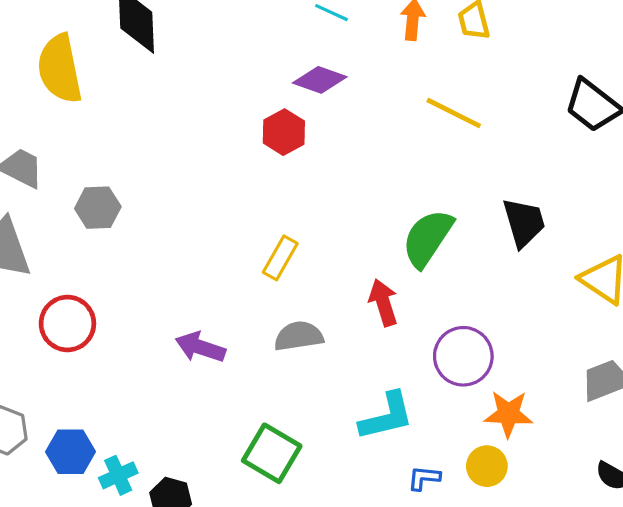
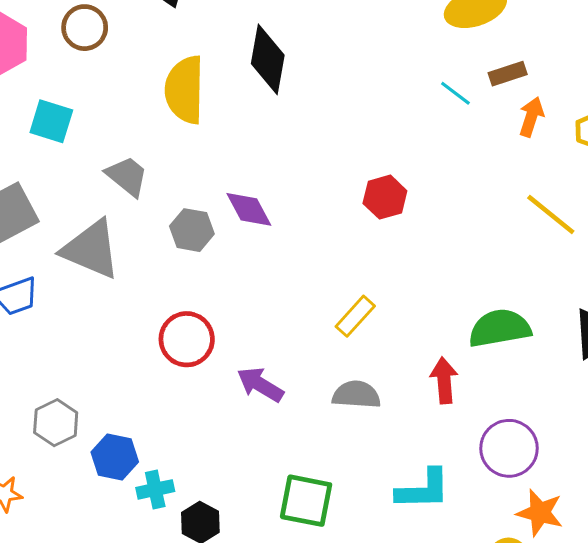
purple diamond: (320, 80) -> (249, 209), moved, turned 30
green semicircle: (428, 238) -> (500, 328), turned 34
red circle: (67, 324) -> (187, 339), moved
green square: (272, 453) -> (306, 501), turned -32

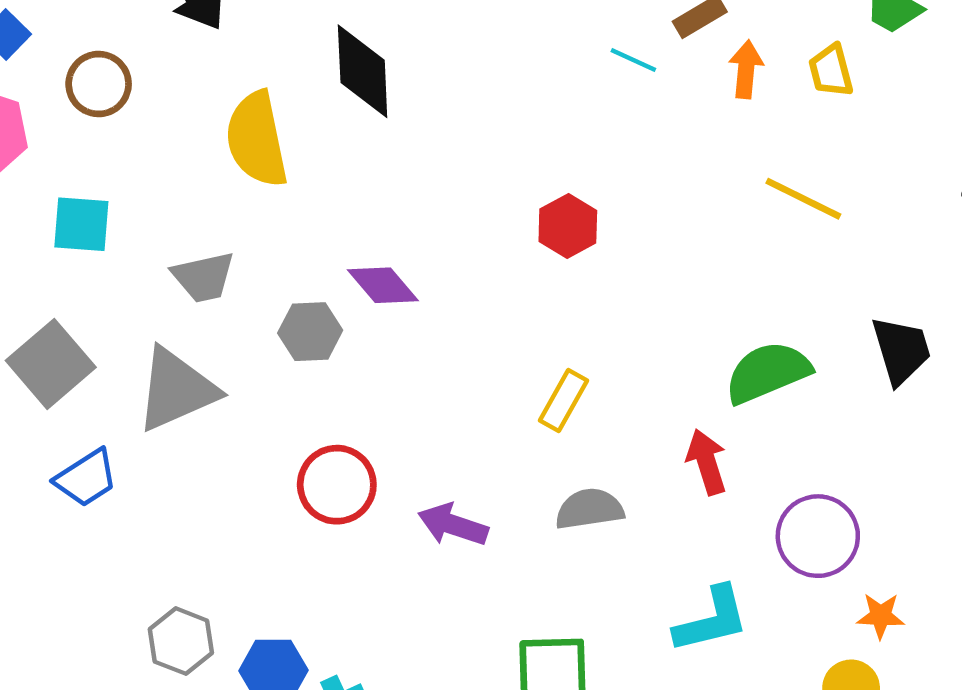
gray trapezoid: (127, 176) -> (203, 277), turned 141
gray triangle: (91, 249) -> (176, 390), turned -34
orange star: (540, 513) -> (881, 616), size x0.7

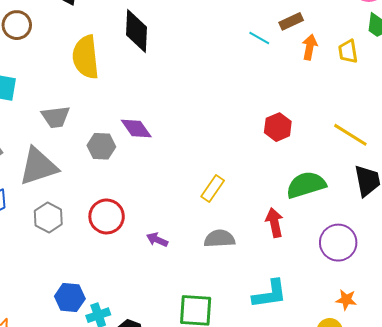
yellow line: (803, 199) -> (350, 135), moved
red hexagon: (568, 226) -> (278, 127), moved
purple arrow: (453, 525) -> (157, 240), size x0.7
purple circle: (818, 536) -> (338, 243), moved
gray hexagon: (181, 641) -> (48, 217), moved

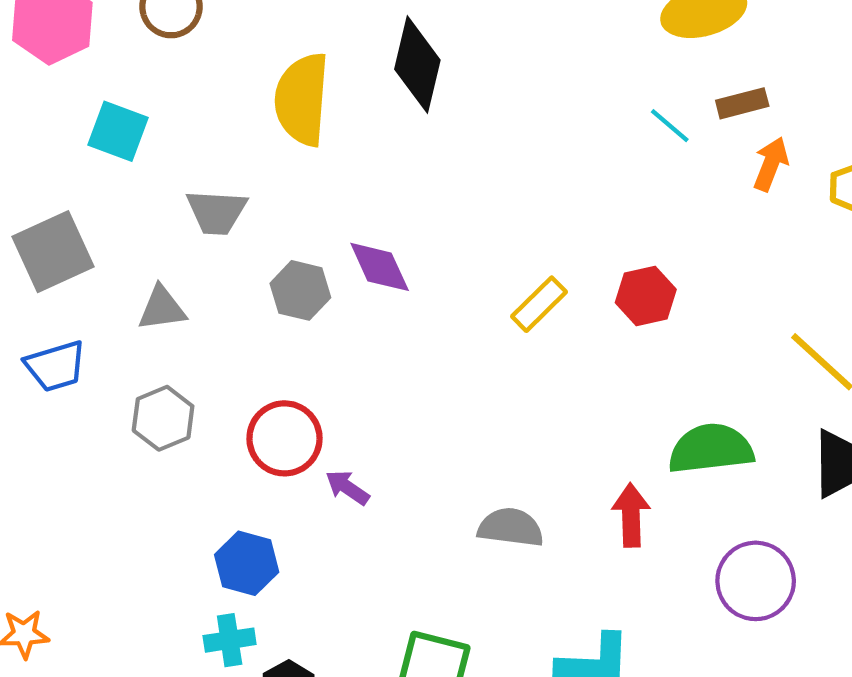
red hexagon: (278, 127) -> (646, 296), moved
gray triangle: (38, 166) -> (162, 308), size x0.6
yellow rectangle: (213, 188) -> (539, 304), moved
purple arrow: (157, 240) -> (347, 488), moved
blue hexagon: (70, 298) -> (247, 563), moved

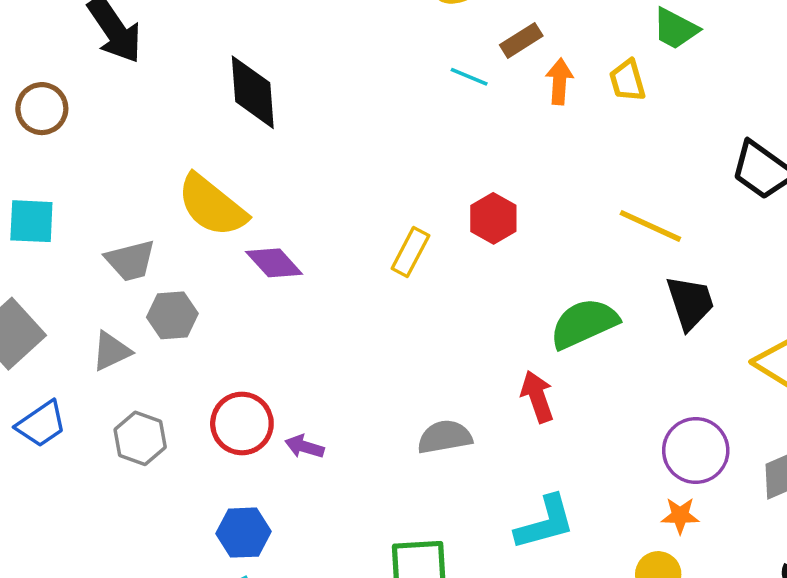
yellow semicircle: (302, 99) -> (212, 206), moved, turned -38
gray hexagon: (300, 290) -> (172, 315), moved
purple circle: (756, 581) -> (696, 450), moved

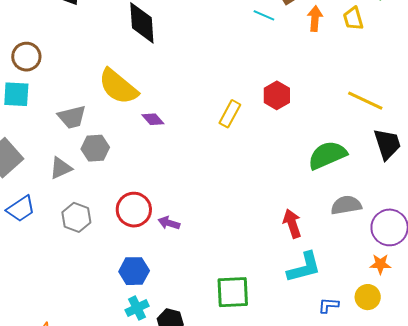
brown circle: (42, 109) -> (26, 57), moved
purple diamond: (274, 263) -> (153, 119), size x0.7
red arrow: (537, 397) -> (292, 223), moved
gray semicircle: (445, 437) -> (346, 205), moved

